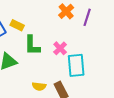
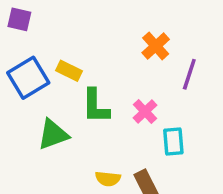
purple line: (87, 17) -> (189, 74), moved
cyan rectangle: (76, 65) -> (173, 142), size x0.7

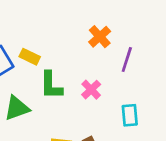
cyan rectangle: (173, 142) -> (130, 115), moved

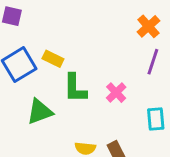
orange cross: (100, 37) -> (148, 26), moved

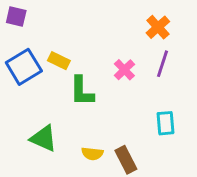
pink cross: (116, 93) -> (124, 70), moved
green triangle: (40, 112) -> (44, 138), moved, turned 44

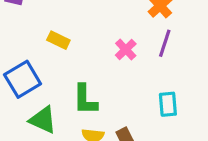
blue square: (24, 67) -> (23, 79), moved
green L-shape: (82, 91) -> (85, 100), moved

